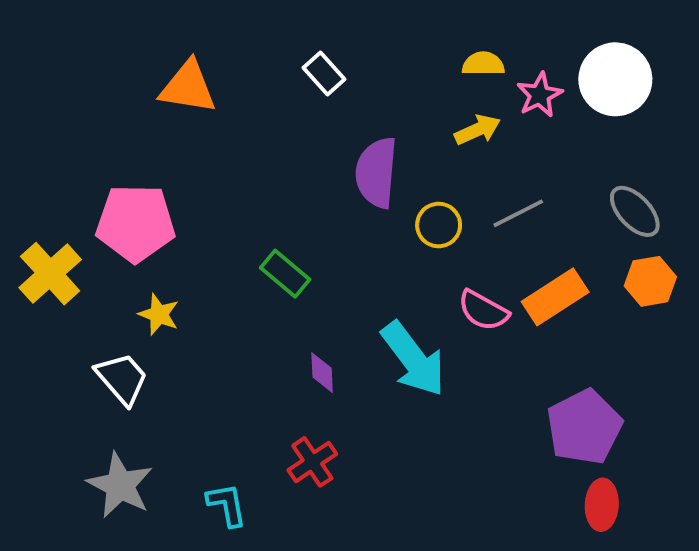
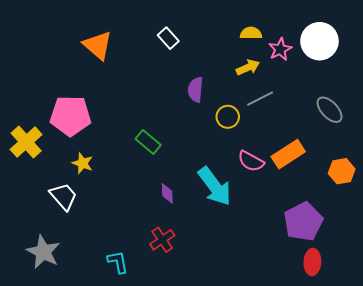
orange triangle: (188, 87) -> (98, 45), turned 32
purple semicircle: (376, 173) -> (195, 90), size x0.7
gray line: (518, 213) -> (260, 99), moved
orange hexagon: (650, 281) -> (342, 171), moved
gray star: (120, 485) -> (43, 252), moved

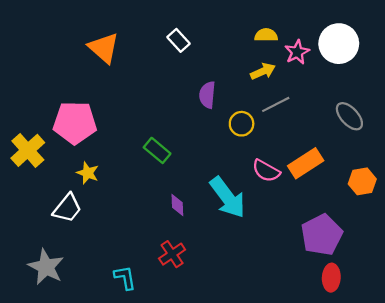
white trapezoid: (63, 196) -> (67, 208), turned 80

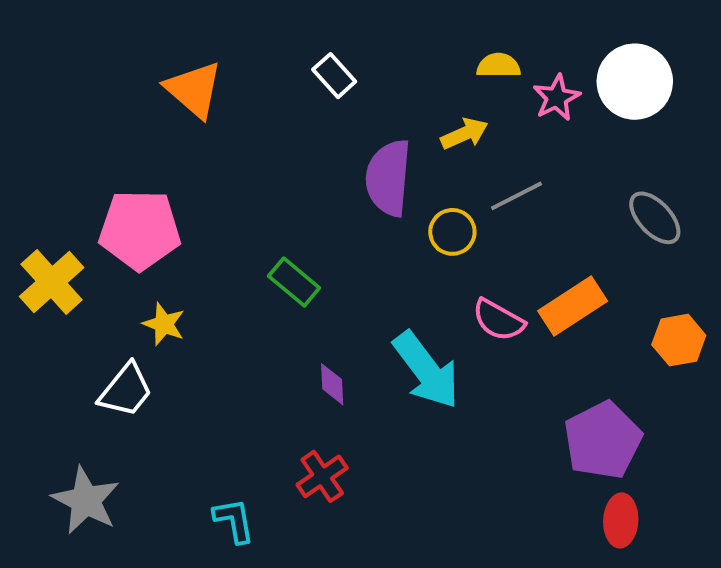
yellow arrow: (263, 71) -> (464, 134), moved
purple semicircle: (207, 95) -> (388, 178), size x1.5

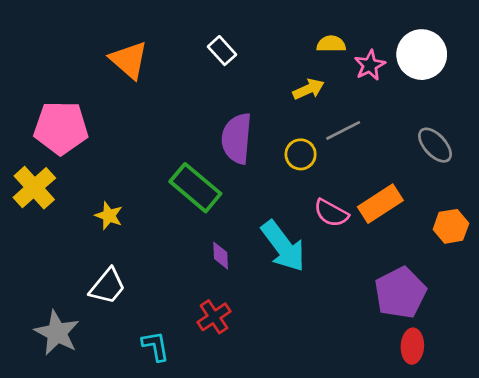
purple semicircle: (388, 178) -> (237, 138), moved
pink pentagon: (140, 230) -> (61, 128), moved
green rectangle: (294, 282) -> (195, 188), size x1.5
white trapezoid: (126, 390) -> (108, 286), moved

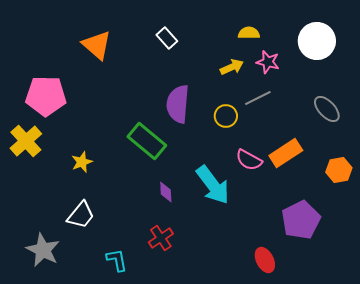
pink star: (370, 65) -> (268, 62), moved, turned -30
yellow star: (109, 216) -> (82, 162), turned 30
red ellipse: (412, 346) -> (265, 260), moved, turned -30

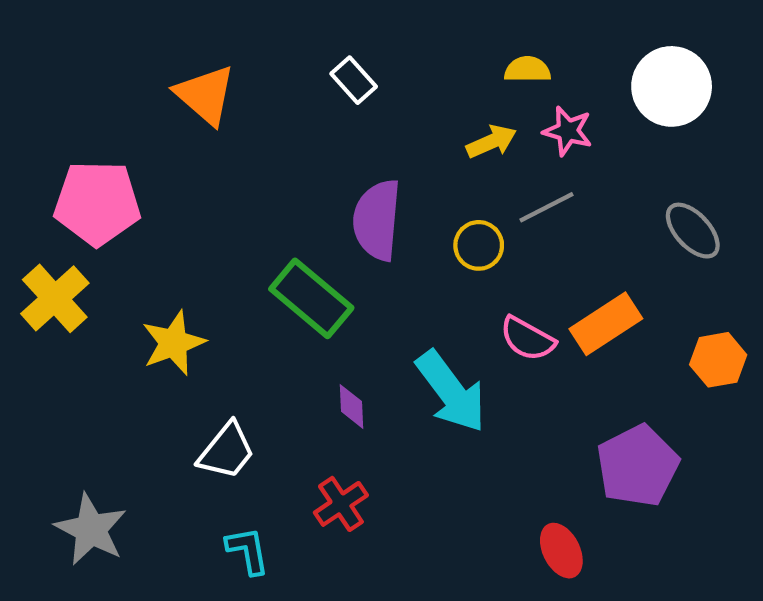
yellow star: (82, 162) -> (174, 343), size x1.4
white trapezoid: (81, 215) -> (226, 451), moved

